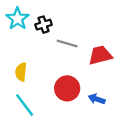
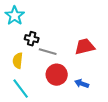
black cross: (43, 25) -> (32, 39), moved, turned 32
gray line: (67, 43) -> (48, 52), moved

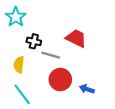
red trapezoid: (85, 47) -> (76, 38), moved, turned 40

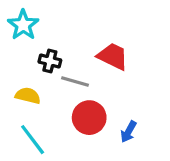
yellow semicircle: (19, 65) -> (28, 96), turned 98
blue arrow: (87, 89) -> (128, 132), turned -80

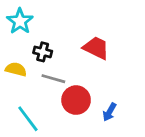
gray line: (75, 81) -> (53, 79), moved
yellow semicircle: (28, 96) -> (16, 69), moved

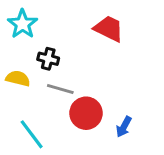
red trapezoid: (96, 48) -> (109, 29), moved

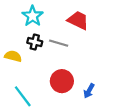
cyan star: (22, 24) -> (33, 16), moved
gray line: (60, 89) -> (59, 43), moved

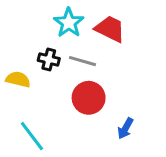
cyan star: (33, 16) -> (69, 23), moved
red circle: (62, 81) -> (89, 98), moved

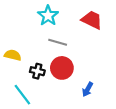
red trapezoid: (110, 29) -> (92, 20), moved
black cross: (49, 60) -> (37, 71), moved

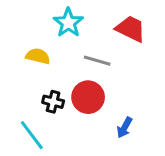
gray line: (58, 42) -> (97, 61), moved
yellow semicircle: (13, 55) -> (38, 56), moved

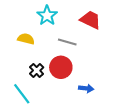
black cross: (53, 102) -> (37, 70), turned 32
blue arrow: (125, 128) -> (86, 88), turned -112

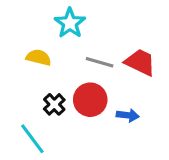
red trapezoid: (90, 20) -> (140, 62), moved
blue arrow: (86, 88) -> (128, 115), moved

